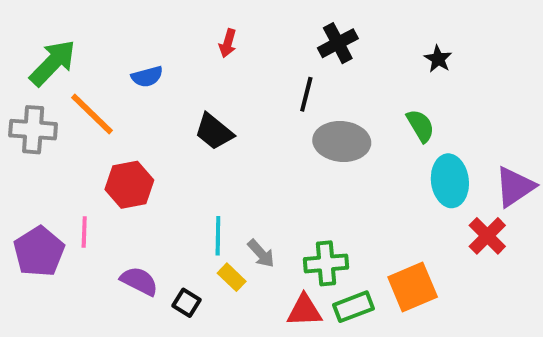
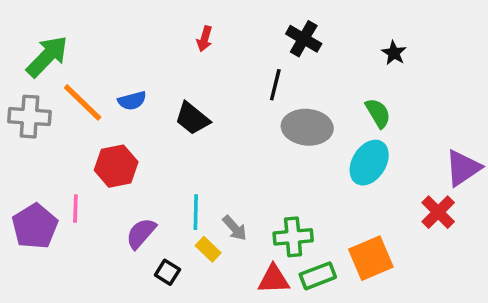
black cross: (338, 43) -> (304, 39), turned -32
blue semicircle: (147, 77) -> (132, 101), moved
cyan ellipse: (450, 181) -> (369, 163), moved, turned 39
purple semicircle: (139, 281) -> (141, 233), moved, turned -76

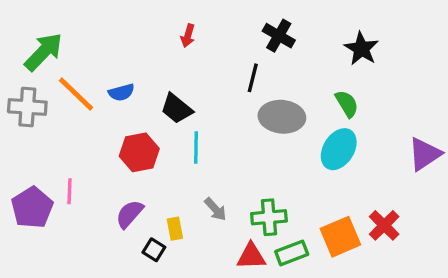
black star: (394, 53) -> (361, 49), size x1.5
red hexagon: (116, 166) -> (139, 152), moved
cyan line: (196, 212) -> (196, 148), moved
red cross: (438, 212) -> (384, 225), moved
yellow rectangle: (208, 249) -> (175, 229), moved, turned 35

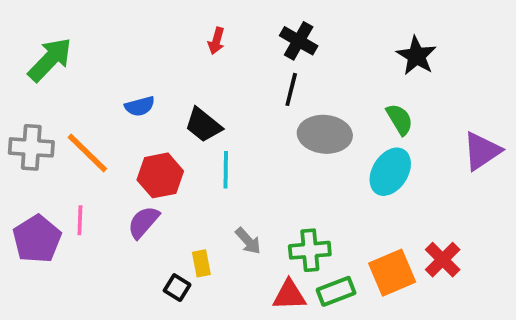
black cross: (279, 36) -> (299, 41), moved
orange line: (76, 94) -> (87, 153), moved
gray cross: (27, 107) -> (31, 147), moved
purple triangle: (425, 154) -> (482, 151), moved
purple semicircle: (130, 214) -> (143, 222), moved

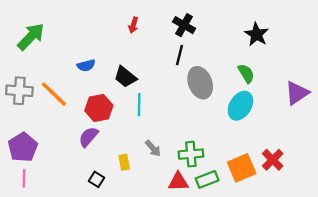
gray ellipse: (325, 134) -> (200, 83), turned 64
pink line: (80, 220) -> (24, 178), moved
black square: (177, 288) -> (97, 179), moved

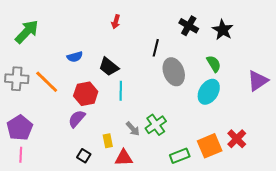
black cross: (184, 25) -> (189, 26), moved
green cross: (191, 154) -> (156, 125), moved, turned -30
red triangle: (178, 182) -> (124, 158), moved

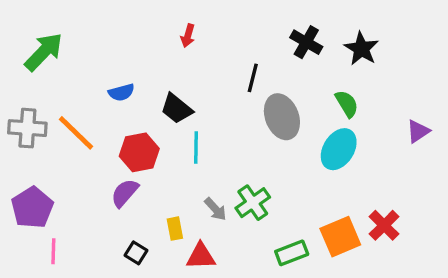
purple triangle: (258, 81) -> (418, 131), size x0.7
pink line: (21, 155) -> (53, 251), moved

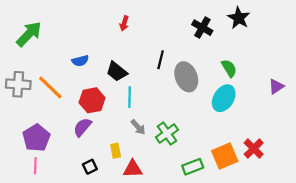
black star: (361, 49) -> (239, 18), moved
black line: (253, 78) -> (161, 60), moved
purple pentagon: (32, 208) -> (36, 138), moved
gray arrow: (215, 209) -> (138, 127), moved
black square: (136, 253) -> (90, 167), turned 32

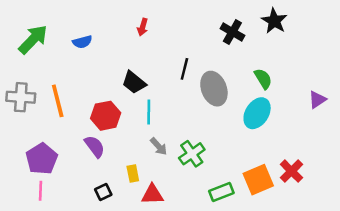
blue semicircle: (80, 61) -> (82, 42), moved
orange line: (50, 87) -> (58, 101), turned 32
purple semicircle: (82, 127) -> (95, 146), turned 102

